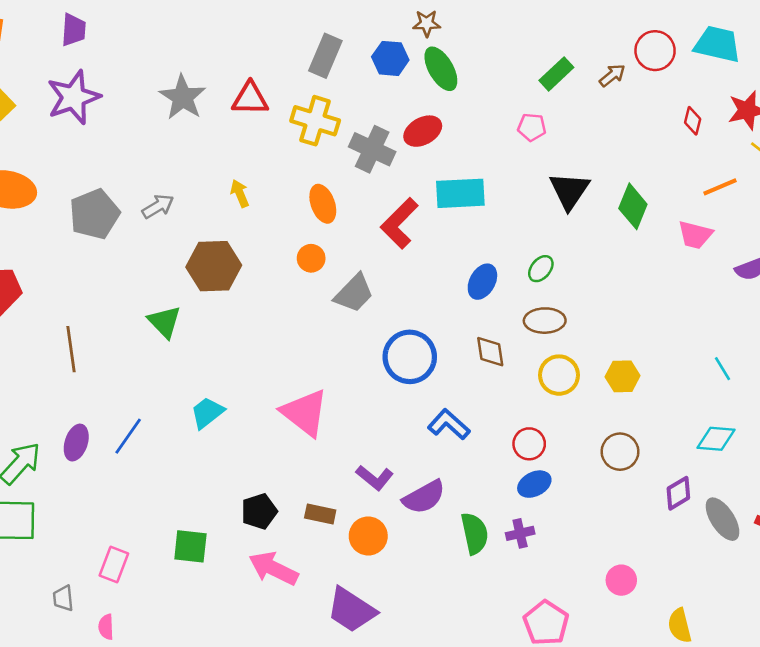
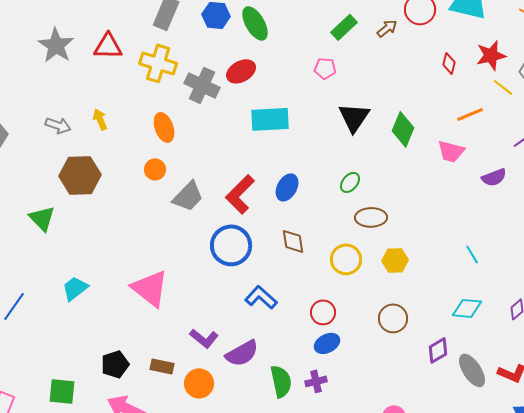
gray arrow: (158, 206) -> (58, 125), moved, turned 50
red L-shape: (399, 223) -> (240, 194), moved
green ellipse: (541, 269) -> (350, 182), moved
brown ellipse: (545, 321) -> (371, 217), moved

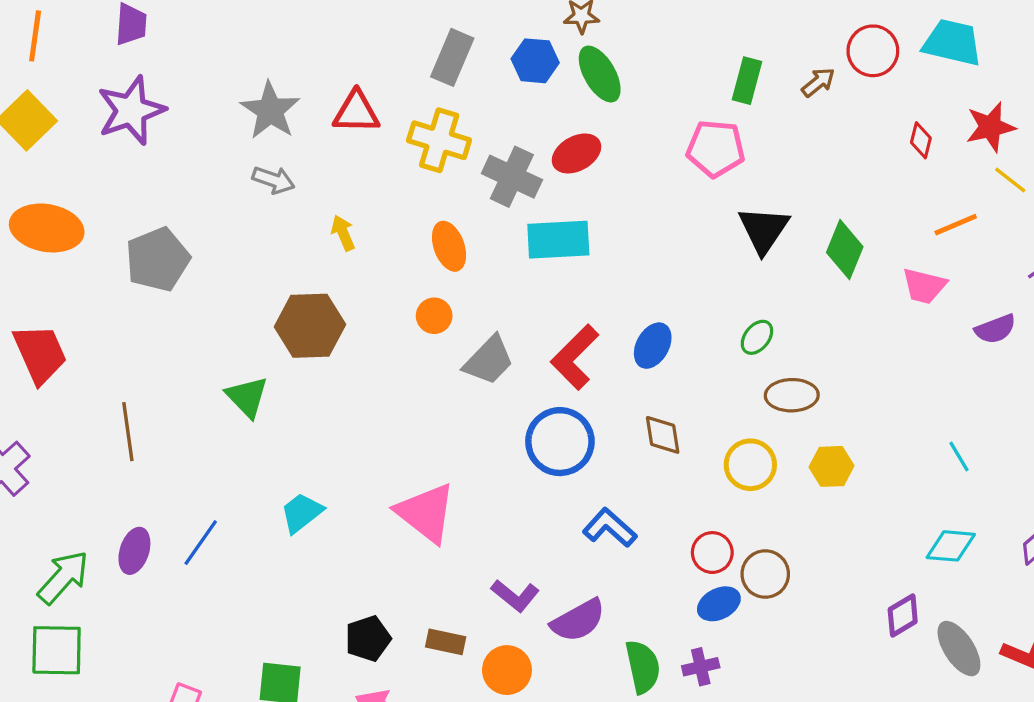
green rectangle: (344, 27) -> (747, 81), turned -32
pink pentagon: (325, 68) -> (716, 149), size x1.6
cyan rectangle: (270, 119) -> (558, 240), moved
gray arrow: (58, 125) -> (274, 180), moved
brown circle: (393, 318) -> (765, 574), moved

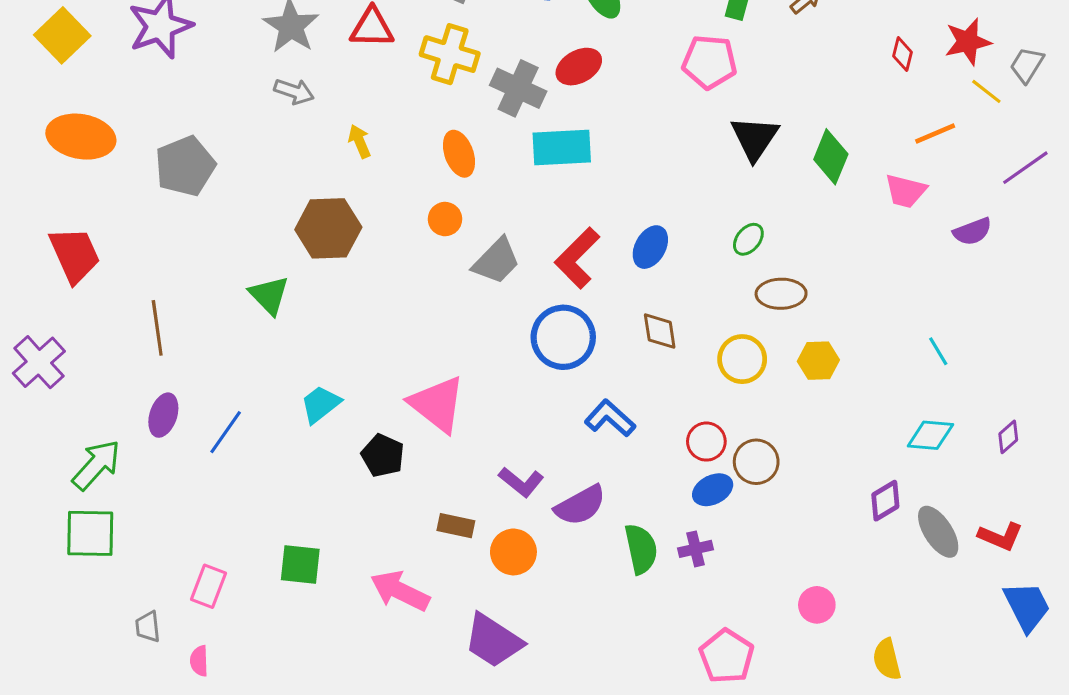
purple ellipse: (134, 551) -> (163, 415), moved
black pentagon: (368, 639) -> (383, 456), moved, turned -30

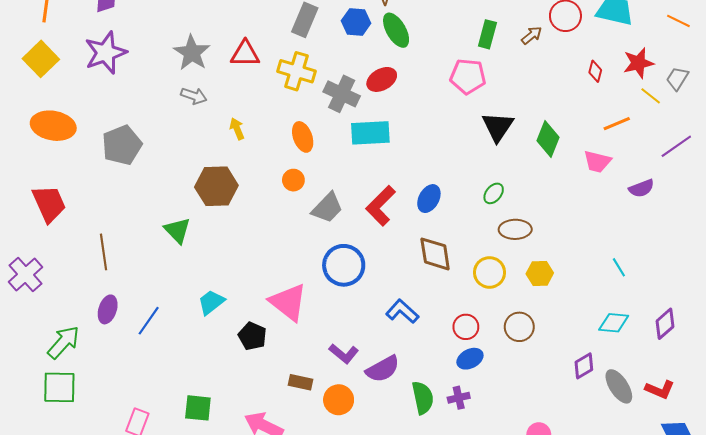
brown diamond: (660, 331) -> (435, 254), size x1.4
blue circle: (563, 337) -> (344, 265), moved
purple diamond: (1008, 437) -> (665, 324), size x1.4
brown circle: (756, 462) -> (519, 327), moved

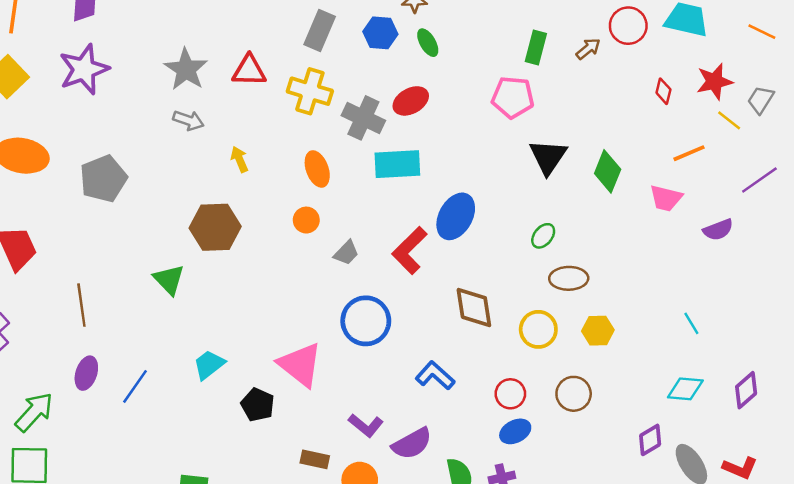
green ellipse: (396, 30) -> (428, 43), size x0.7
blue ellipse: (429, 199) -> (456, 216), moved, size x1.4
gray trapezoid: (327, 208) -> (346, 253), size x0.7

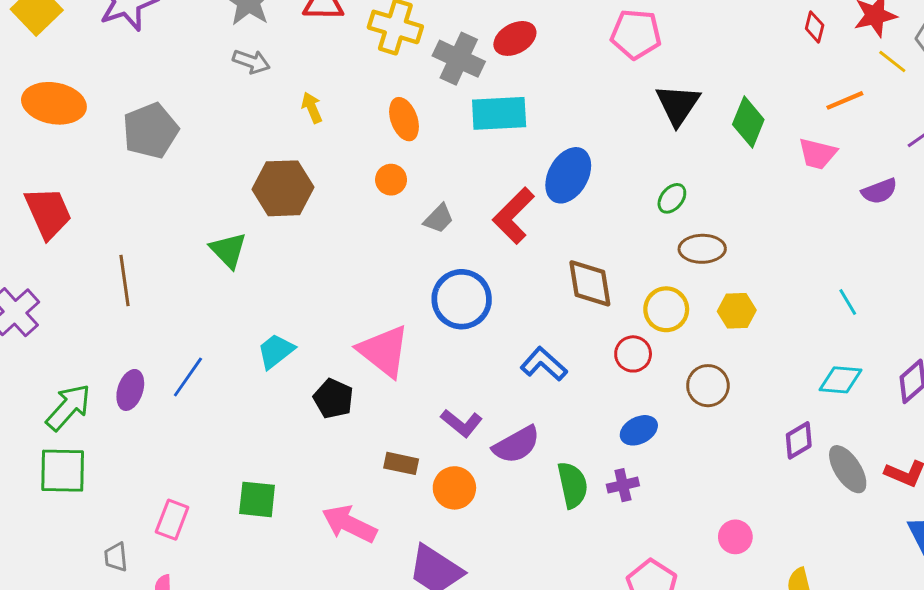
purple ellipse: (86, 373) -> (130, 390), moved
red circle: (510, 394) -> (633, 354), moved

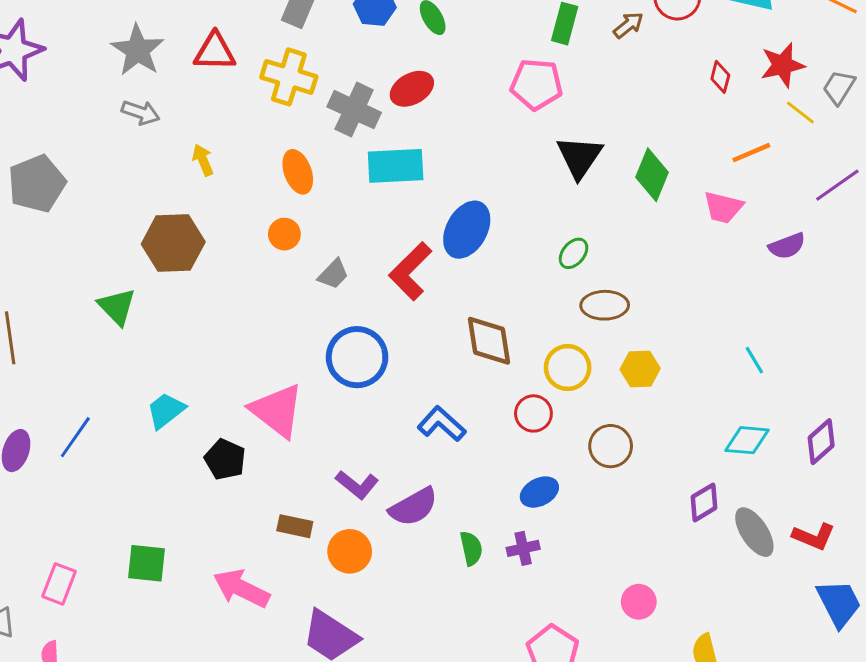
green semicircle: (573, 485) -> (471, 548), size x0.7

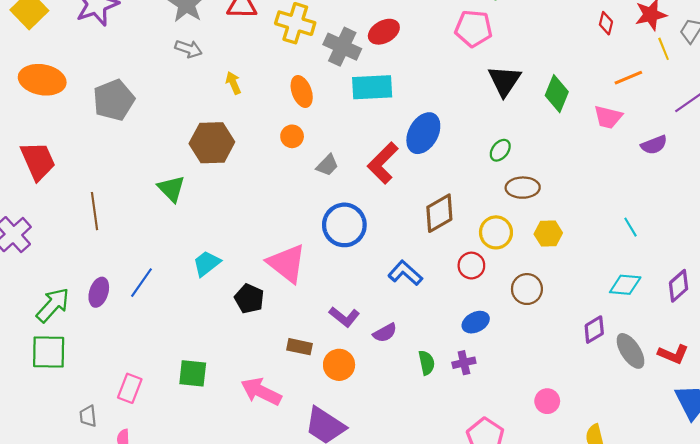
yellow line: (800, 112) -> (664, 49), turned 30
brown diamond: (489, 341) -> (439, 213), turned 69
purple semicircle: (413, 507) -> (385, 333), size x0.7

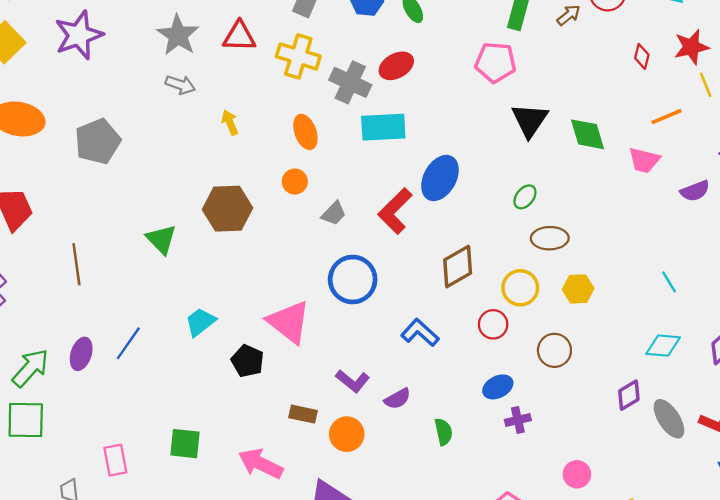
green diamond: (557, 94) -> (588, 134), turned -39
brown hexagon: (212, 143) -> (228, 209), moved
purple cross: (464, 363) -> (518, 420), moved
pink rectangle: (130, 388) -> (115, 460), turned -32

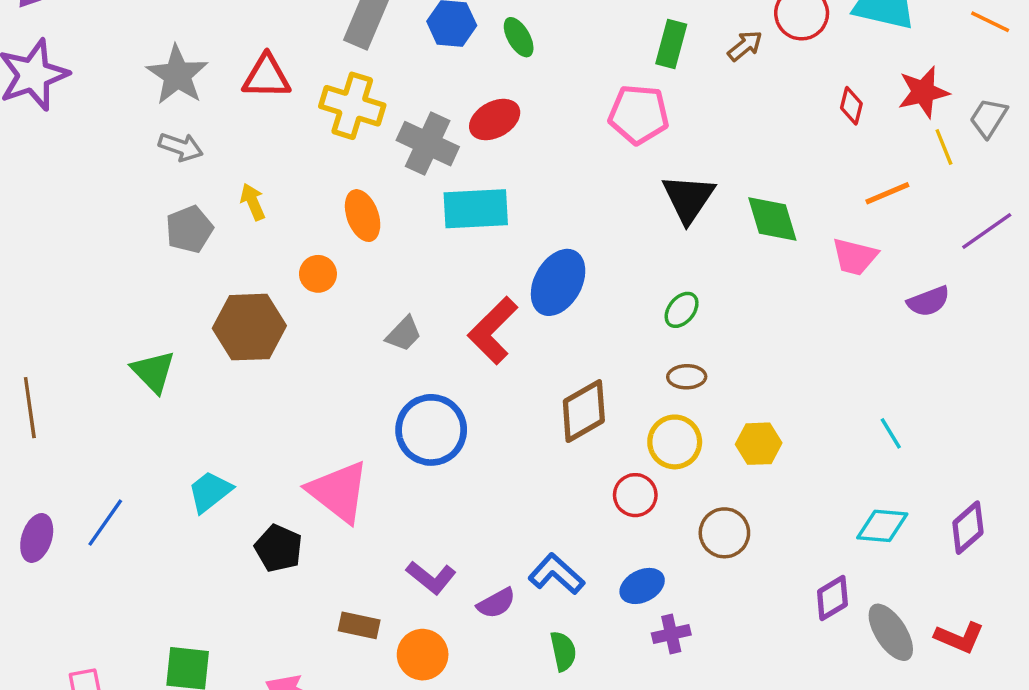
gray pentagon: (98, 141) -> (189, 229), moved, size x0.7
orange circle: (295, 182) -> (318, 274), moved
brown ellipse: (550, 238) -> (687, 377), moved, size x0.7
blue L-shape: (420, 333) -> (556, 574), moved

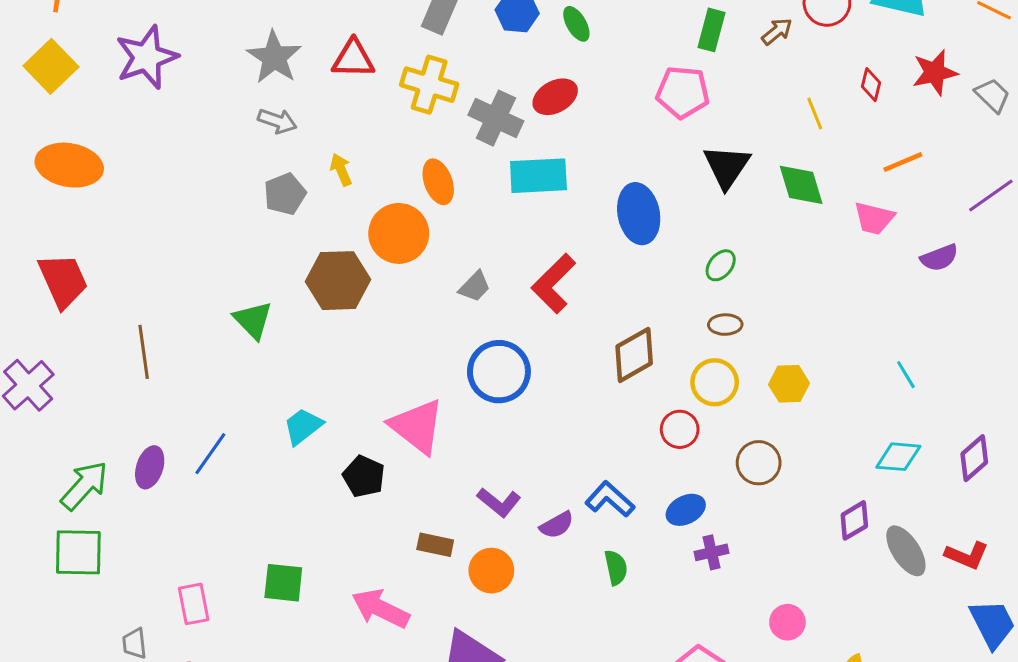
gray trapezoid: (989, 118) -> (992, 95), turned 102
yellow line: (944, 147) -> (815, 113), moved
orange circle: (318, 274) -> (399, 233), size x1.8
blue ellipse: (558, 282) -> (639, 214), moved, turned -40

